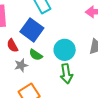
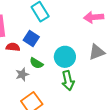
blue square: (32, 30) -> (31, 39), size x0.7
red semicircle: (12, 46) -> (13, 47), moved, turned 128

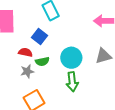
red semicircle: (13, 47) -> (25, 52), moved
green semicircle: (36, 63) -> (42, 61), turned -48

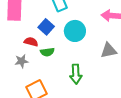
cyan circle: (71, 58) -> (75, 31), moved
gray star: (27, 71) -> (22, 61), moved

